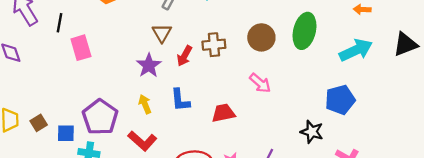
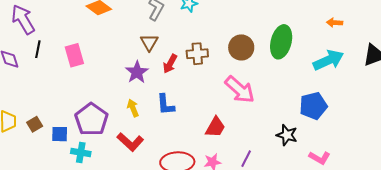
black line: (59, 23) -> (38, 49), moved
pink arrow: (260, 83) -> (240, 90), size x1.5
red trapezoid: (223, 113) -> (215, 127), moved, turned 130

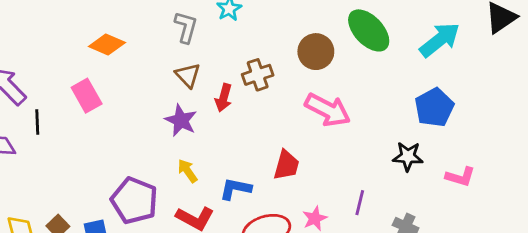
green ellipse: (281, 42) -> (369, 30), turned -44
pink rectangle: (74, 55) -> (87, 96), moved
blue L-shape: (166, 105) -> (235, 189), moved, turned 120
red trapezoid: (215, 127) -> (286, 165), moved

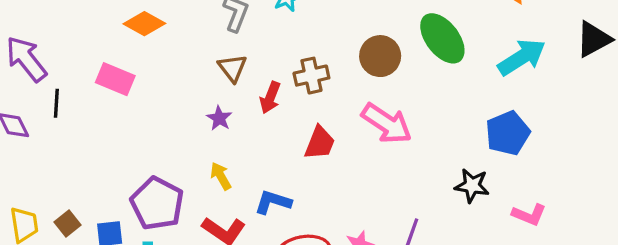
pink rectangle: (87, 96) -> (115, 79), turned -44
purple star: (181, 120) -> (219, 118), size x0.7
red trapezoid: (286, 165) -> (320, 143), moved

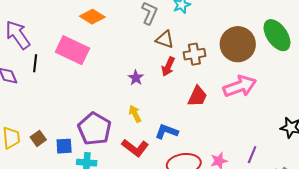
brown circle: (380, 56) -> (238, 44), size x1.4
brown triangle: (232, 68) -> (165, 39), moved, turned -36
pink rectangle: (115, 79) -> (72, 50), size x1.4
pink arrow: (387, 123) -> (240, 86), turned -56

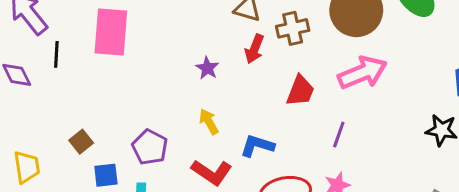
pink rectangle: (72, 50) -> (111, 32), turned 72
purple pentagon: (95, 129) -> (150, 147), size x0.7
brown square: (38, 138) -> (81, 142), moved
purple line: (252, 155) -> (339, 134), moved

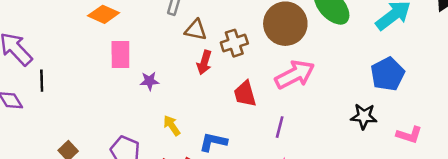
pink rectangle: (111, 32) -> (120, 55), moved, size x0.7
purple star: (207, 68) -> (149, 81), moved, turned -30
red trapezoid: (300, 91) -> (245, 94), turned 148

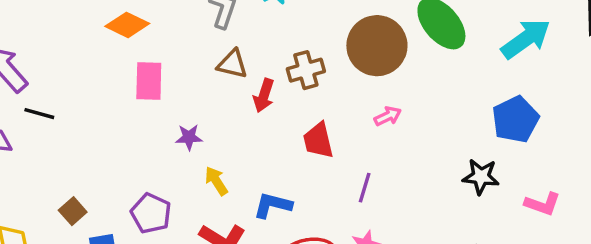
brown triangle: (196, 30) -> (232, 64), moved
pink arrow: (295, 75) -> (388, 116), size x0.5
black line: (42, 81) -> (39, 114), turned -75
purple star: (149, 81) -> (189, 137), moved

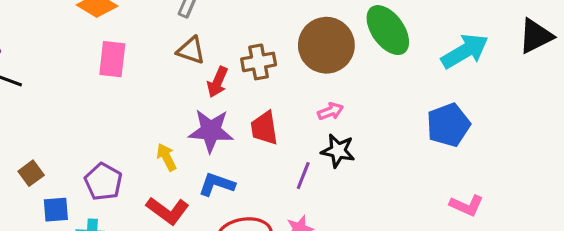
purple star: (189, 137) -> (211, 131), moved, size x1.8
black star: (481, 177) -> (338, 151), moved

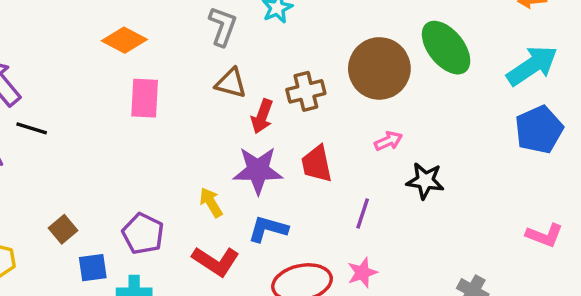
blue pentagon: (448, 125) -> (539, 130), moved
black star: (338, 151) -> (425, 181), moved

